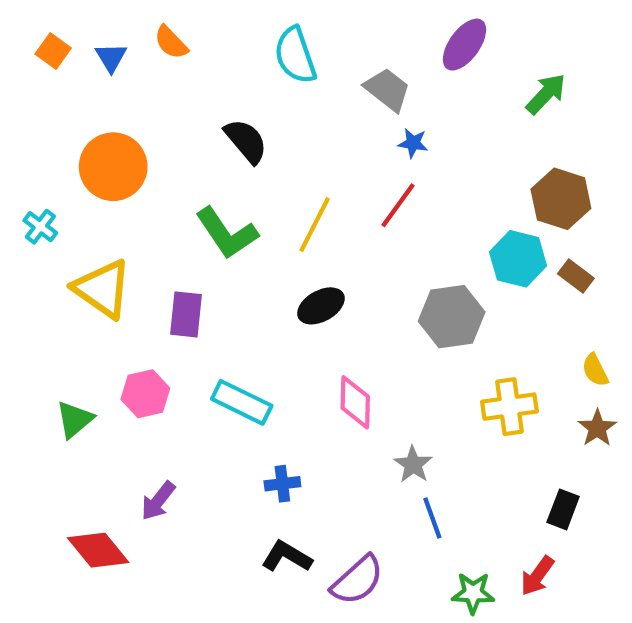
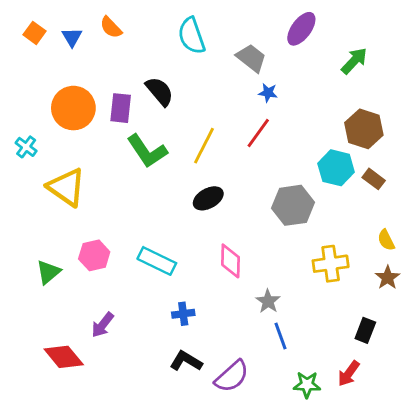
purple rectangle: (186, 314) -> (121, 108), moved

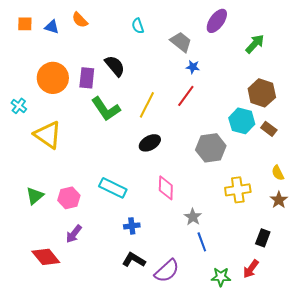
orange square: (34, 33) -> (25, 24), turned -35
cyan semicircle: (192, 36) -> (138, 26), size x0.6
blue triangle: (72, 37) -> (52, 27), turned -42
pink hexagon: (94, 255) -> (69, 198), moved

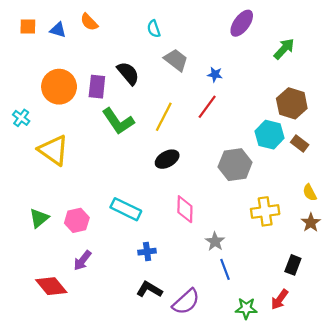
gray trapezoid: (181, 42) -> (176, 60), moved

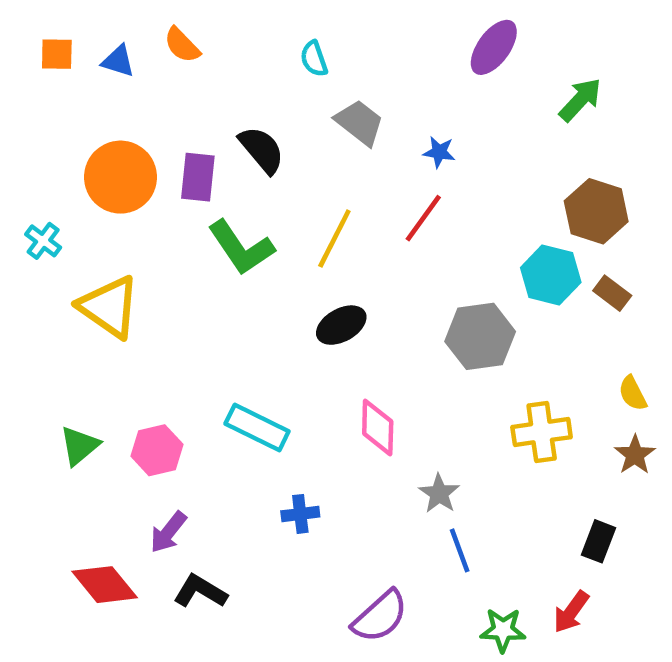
black L-shape: (149, 289) -> (200, 591), moved

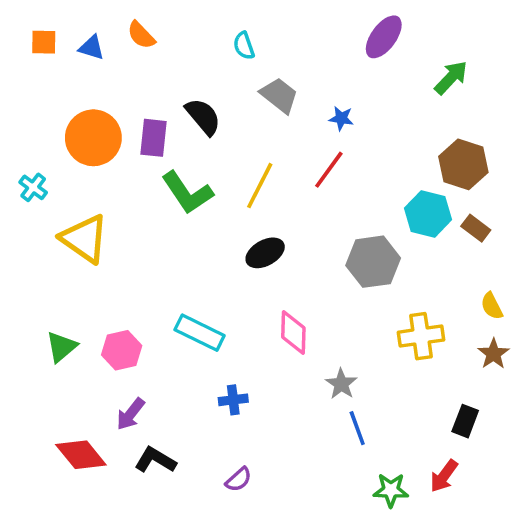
purple semicircle: (380, 616) -> (239, 480), moved, size x0.6

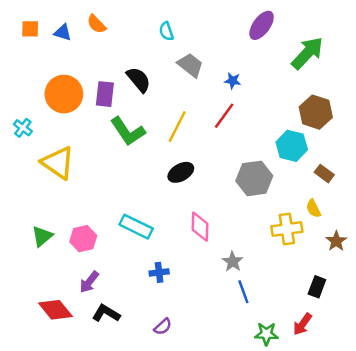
green arrow: (451, 78) -> (307, 53), size x1.4
brown rectangle: (476, 228) -> (324, 174), moved
yellow semicircle: (492, 306) -> (313, 209), moved

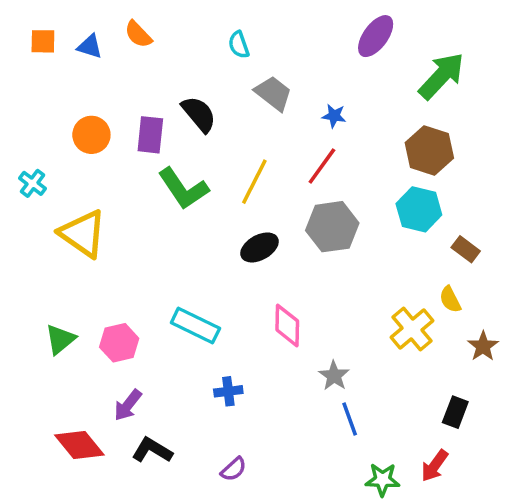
orange circle: (64, 94) -> (91, 135), size x0.7
brown hexagon: (316, 112) -> (429, 150), moved
gray hexagon: (254, 178) -> (332, 227), moved
yellow cross: (287, 229) -> (412, 329), turned -32

